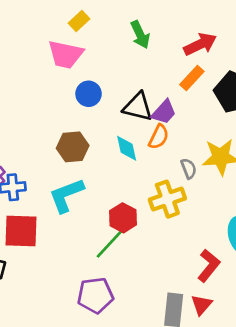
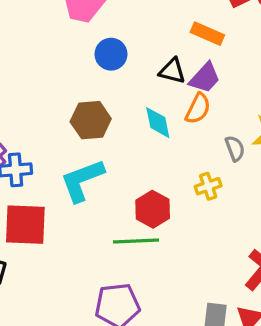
orange rectangle: (192, 78) -> (207, 34), moved, turned 70
black triangle: (138, 107) -> (172, 71), size x0.7
yellow cross: (167, 199) -> (208, 186), size x0.6
green line: (110, 243) -> (136, 241), turned 44

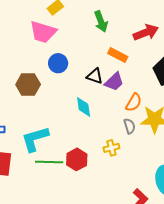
orange semicircle: (198, 109) -> (134, 102), moved
brown hexagon: (91, 120) -> (28, 84), moved
green line: (136, 241) -> (49, 162), moved

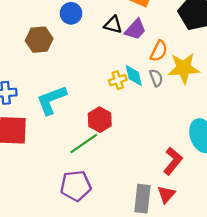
cyan diamond: (84, 107) -> (134, 75), moved
yellow cross: (111, 148) -> (118, 80), moved
green line: (49, 162) -> (84, 143), moved, turned -32

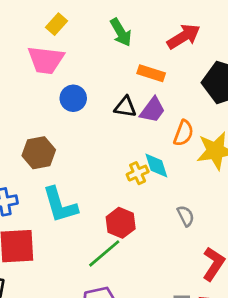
brown hexagon: (39, 40) -> (39, 153), moved
gray semicircle: (156, 78) -> (186, 216), moved
cyan L-shape: (51, 100) -> (60, 205), turned -80

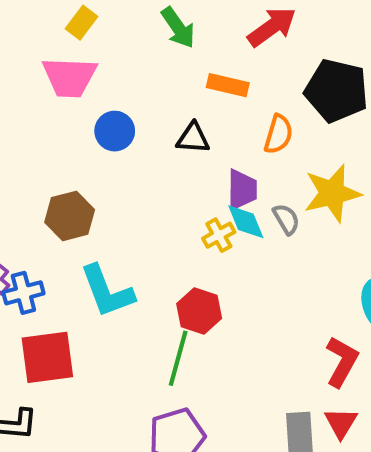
purple trapezoid: (153, 110) -> (242, 190), moved, turned -32
orange semicircle: (184, 133) -> (278, 134), moved
gray semicircle: (186, 216) -> (286, 219), moved
green line: (104, 253) -> (178, 358), turned -30

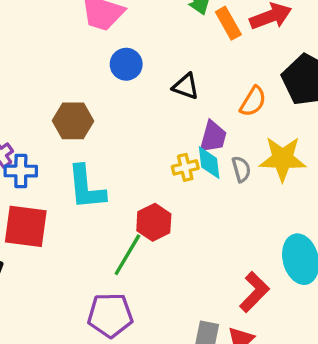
orange rectangle: (228, 85) -> (228, 23), moved, turned 32

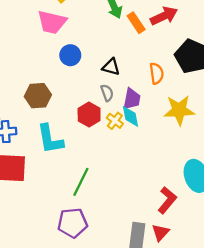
orange semicircle: (253, 101) -> (157, 73), turned -35
yellow cross: (185, 167) -> (115, 121), turned -35
gray semicircle: (241, 169) -> (107, 93), moved
red hexagon: (154, 222) -> (89, 115), moved

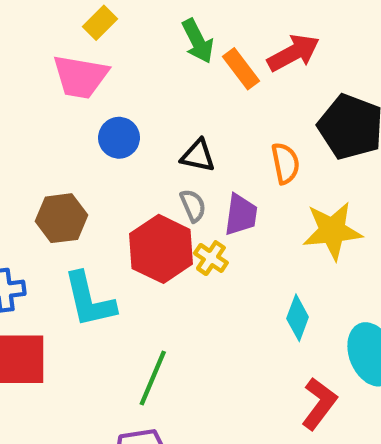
red hexagon: (89, 115) -> (161, 249), size x1.4
cyan diamond: (131, 116) -> (298, 318), moved, turned 35

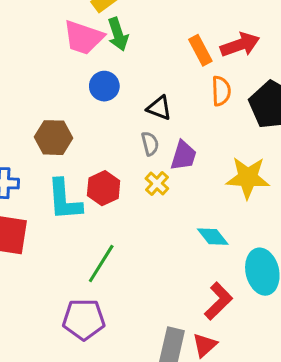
green arrow: (198, 41) -> (118, 34), moved
orange semicircle: (285, 163) -> (221, 91), moved
red hexagon: (161, 249) -> (104, 188), moved, size x0.7
cyan diamond: (298, 318) -> (213, 237), turned -68

